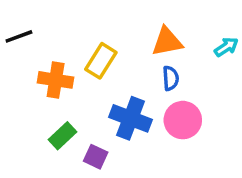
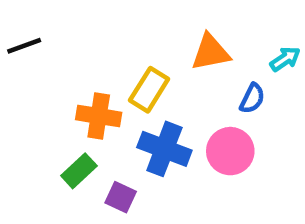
yellow rectangle: (101, 61) -> (149, 90), moved
blue semicircle: (171, 78) -> (252, 98), moved, turned 30
orange cross: (56, 80) -> (99, 116), moved

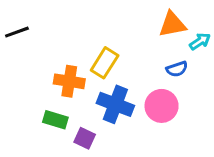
orange triangle: (211, 52) -> (172, 24), moved
blue semicircle: (252, 98) -> (177, 69), turned 45
green rectangle: (79, 171) -> (55, 120), turned 60

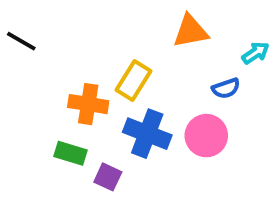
orange triangle: (172, 24) -> (191, 31), moved
black line: (17, 32) -> (21, 41), turned 50

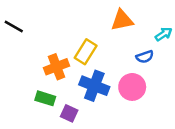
orange cross: (88, 104) -> (57, 67), turned -30

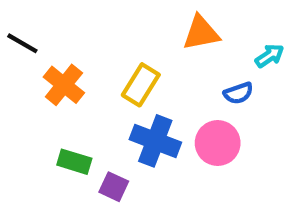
orange cross: (57, 67) -> (64, 85), moved, turned -30

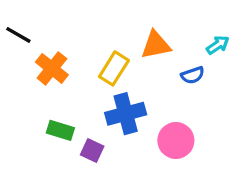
orange triangle: (201, 33) -> (156, 45), moved
blue cross: (155, 141) -> (126, 114), turned -36
pink circle: (218, 143) -> (176, 140), moved

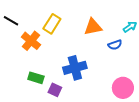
yellow rectangle: (114, 68) -> (52, 24), moved
pink circle: (176, 140) -> (123, 88), moved

